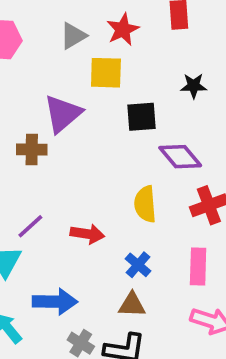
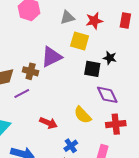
black star: (194, 86) -> (110, 58), moved
yellow semicircle: (145, 204) -> (83, 115), turned -54
purple line: (30, 226) -> (22, 93), moved

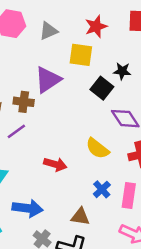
gray triangle: (67, 17) -> (49, 31), moved
black square: (92, 69) -> (102, 88), turned 36
blue cross: (71, 146) -> (102, 189), moved

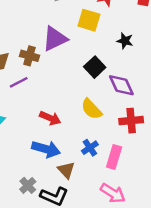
black square: (102, 88) -> (95, 67), moved
blue arrow: (28, 208) -> (46, 149), moved
brown triangle: (80, 217) -> (66, 170), turned 30

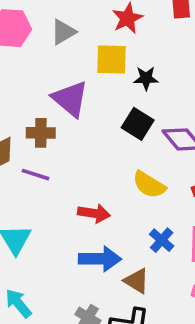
purple triangle: (55, 39) -> (70, 99), turned -40
black star: (125, 41) -> (146, 78), moved
purple line: (19, 82) -> (35, 175), turned 60

